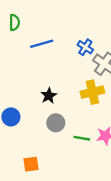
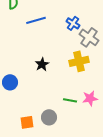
gray circle: (56, 123) -> (49, 117), moved

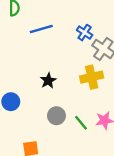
green line: (70, 100) -> (81, 123), turned 40
gray circle: (49, 117) -> (56, 116), moved

